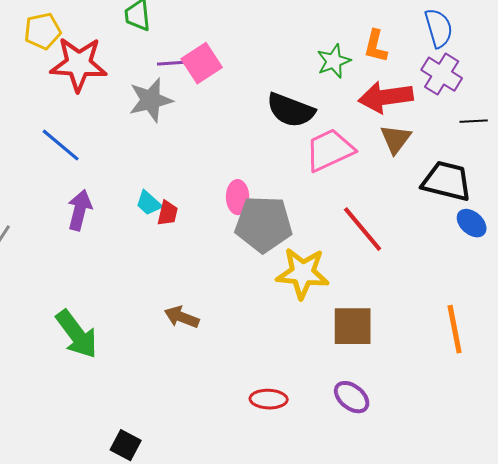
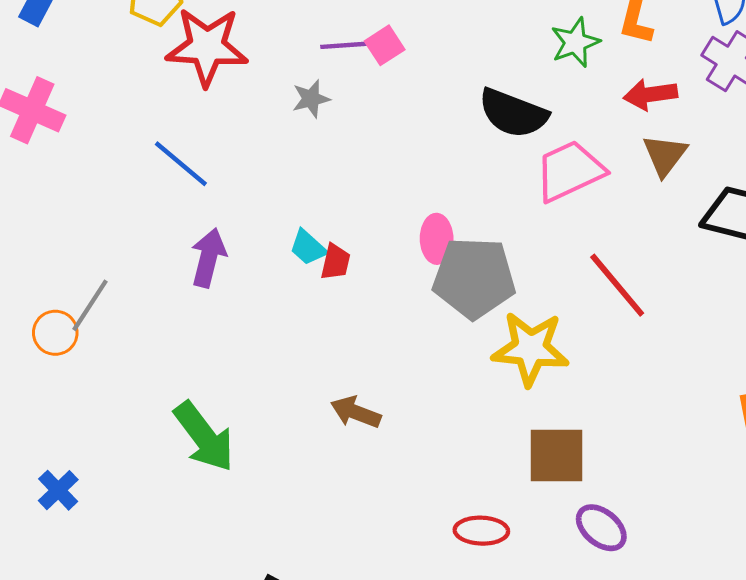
pink square: (202, 63) -> (385, 45), size x0.7
red arrow: (386, 97) -> (650, 94), size x0.7
gray star: (151, 100) -> (311, 99), size x0.6
brown square: (353, 326) -> (556, 456), moved

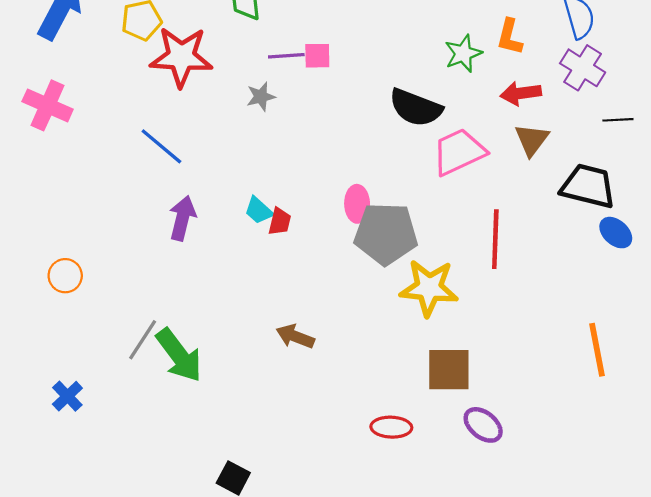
pink square: (385, 45) -> (317, 56), turned 32
red line: (617, 285) -> (495, 239), turned 42
gray line: (90, 305) -> (143, 340), moved

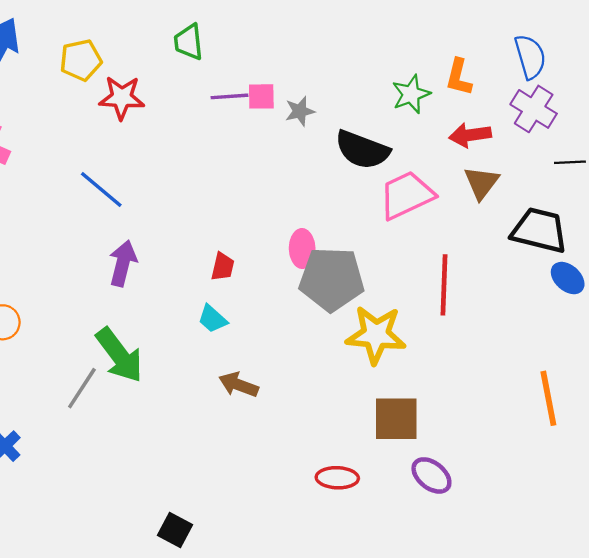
red star: (181, 57) -> (122, 98), size x0.7
gray star: (261, 97) -> (300, 111), moved
cyan trapezoid: (259, 210) -> (212, 319), moved
green arrow: (179, 355) -> (119, 355), moved

